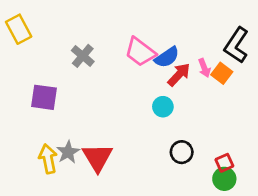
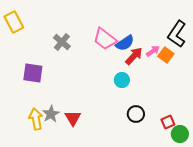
pink arrow: (204, 68) -> (153, 51), turned -104
red triangle: (97, 157) -> (73, 118), size x0.7
green circle: (224, 179) -> (180, 134), moved

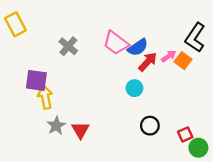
yellow arrow: (36, 119) -> (45, 97), moved

